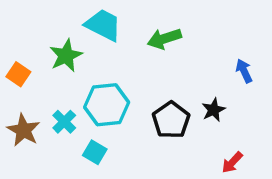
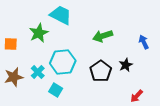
green arrow: (164, 39) -> (103, 36), moved
orange square: (18, 74) -> (11, 44), turned -32
brown star: (23, 130) -> (14, 77), turned 30

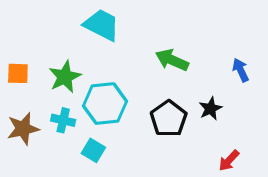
green star: (39, 33) -> (65, 77), moved
green arrow: (103, 36) -> (172, 60), turned 42
cyan cross: (38, 72) -> (63, 120), turned -32

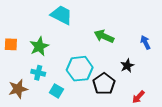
cyan hexagon: (105, 104) -> (80, 69), moved
black pentagon: (169, 119) -> (104, 84), moved
brown star: (23, 129) -> (18, 89), moved

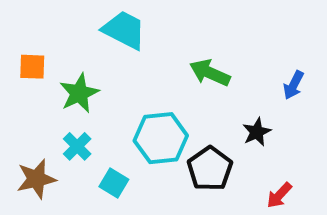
blue arrow: (145, 42) -> (293, 85), turned -128
orange square: (11, 44) -> (32, 67), moved
cyan cross: (38, 73) -> (77, 146), turned 32

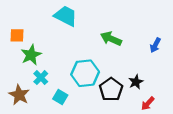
green star: (79, 93) -> (31, 55), moved
black star: (257, 132) -> (136, 82), moved
brown star: (36, 179) -> (19, 95), turned -30

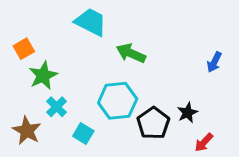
orange square: (17, 35) -> (24, 49), turned -32
green arrow: (111, 39) -> (131, 53), moved

